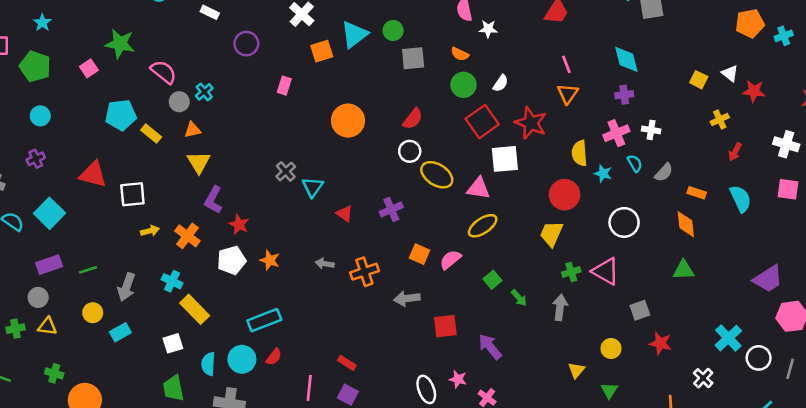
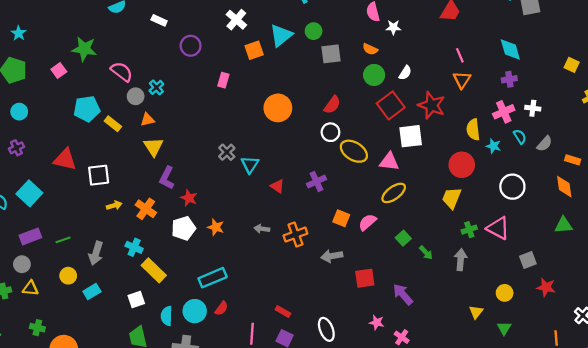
white ellipse: (426, 389) -> (326, 329), moved

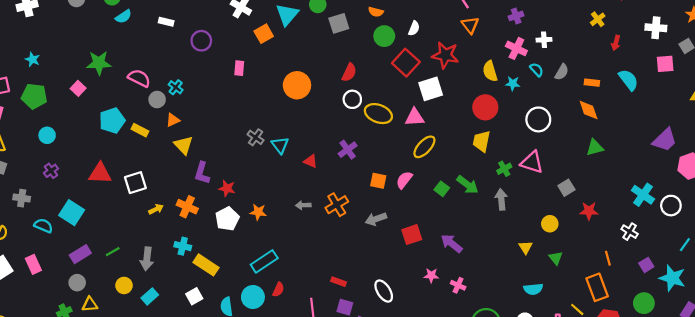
pink cross: (504, 112) -> (516, 48), turned -30
green arrow: (426, 253) -> (468, 185), moved, size x1.5

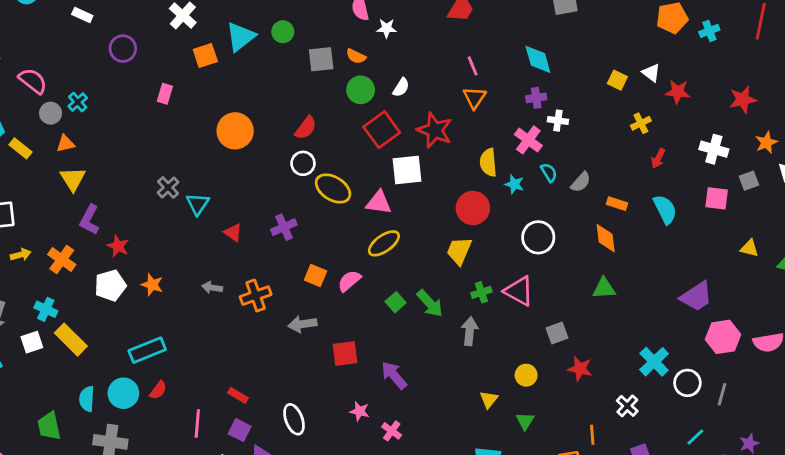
gray square: (339, 23) -> (321, 59), moved
white cross: (544, 40) -> (558, 121), moved
white square: (194, 296) -> (32, 342), moved

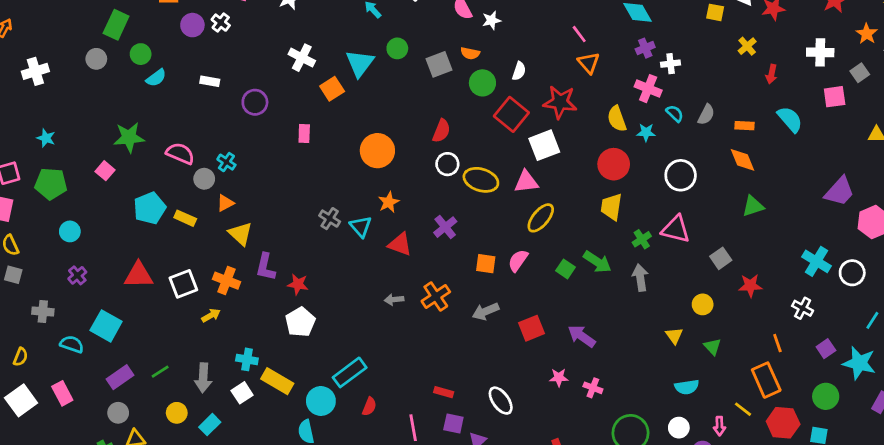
red triangle: (233, 233) -> (400, 244), size x1.4
orange cross: (62, 260) -> (227, 281), moved
orange star: (152, 285) -> (389, 202), moved, turned -30
cyan circle: (123, 393) -> (321, 401), moved

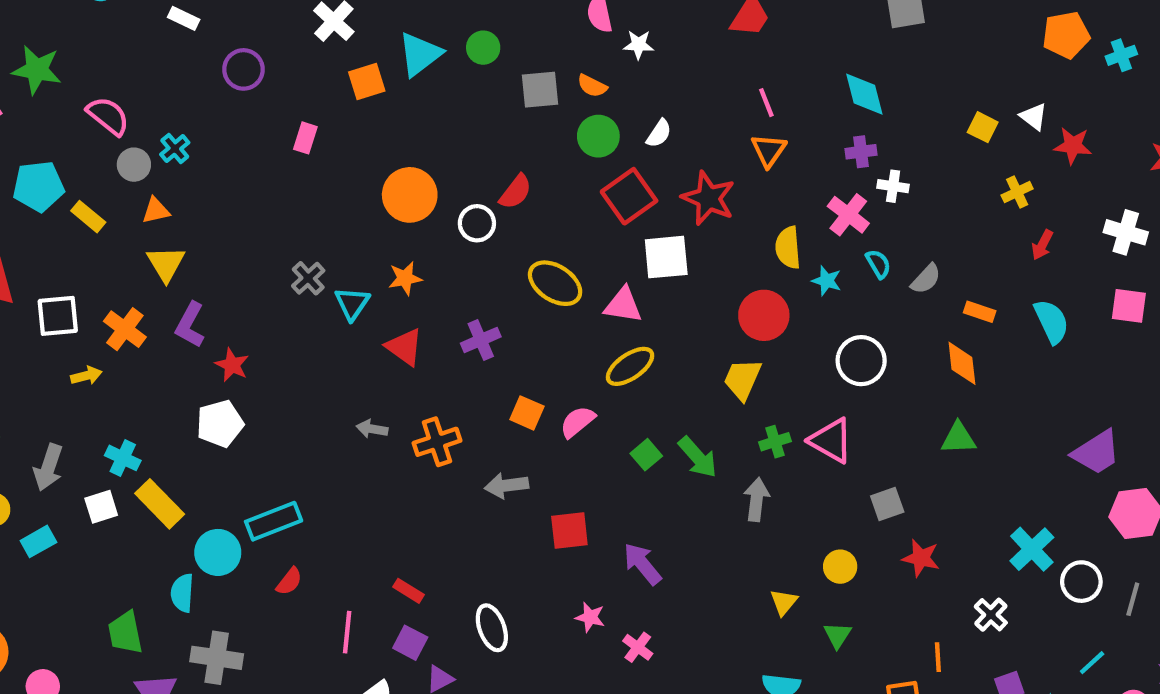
white circle: (447, 164) -> (477, 223), moved

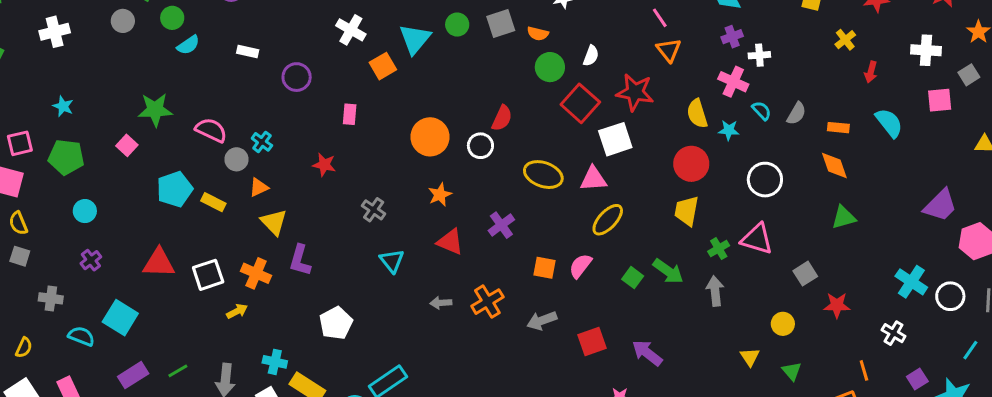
gray square: (540, 90) -> (501, 23), moved
cyan triangle: (352, 303) -> (392, 261), moved
red star: (232, 365) -> (324, 165), moved

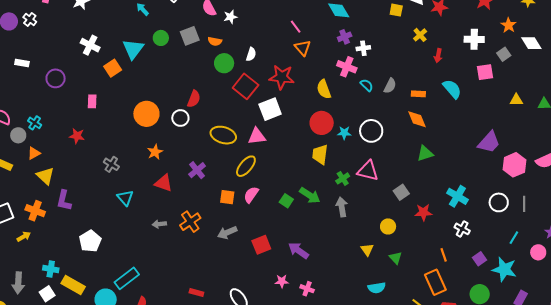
cyan star: (729, 130) -> (344, 133), moved
yellow ellipse: (608, 220) -> (246, 166), moved
cyan cross: (911, 282) -> (457, 196), moved

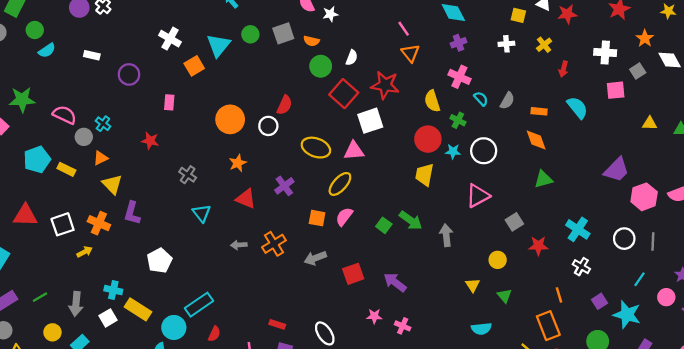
white cross: (363, 48) -> (506, 44), moved
pink triangle: (368, 171) -> (478, 196), turned -45
green cross: (343, 178) -> (458, 120), moved, turned -32

